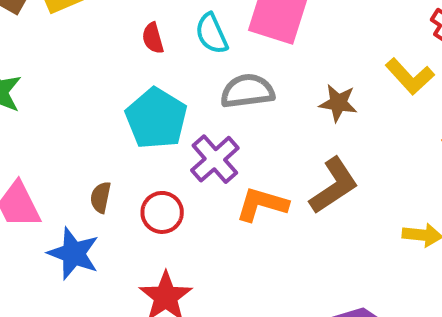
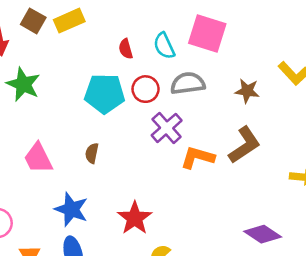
cyan pentagon: (156, 118) -> (105, 94), moved, turned -30
red circle: (162, 212) -> (146, 89), moved
blue star: (74, 253) -> (71, 209), moved

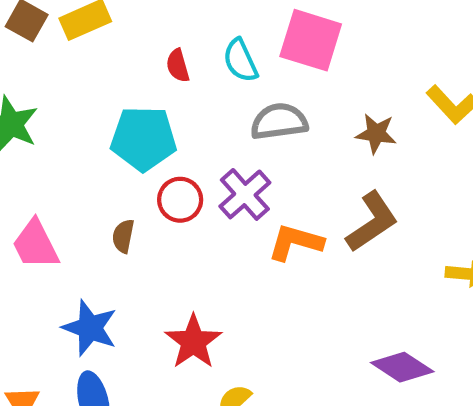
red circle: (146, 89) -> (180, 200), moved

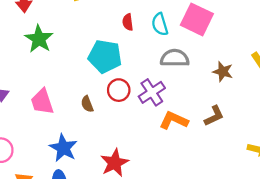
brown L-shape: (372, 222) -> (214, 116), size x0.7
brown semicircle: (123, 236) -> (87, 104), turned -42

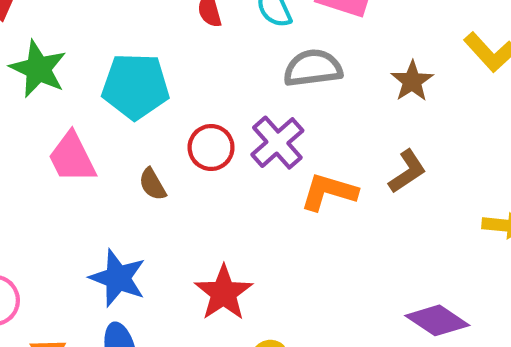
cyan pentagon: (105, 56) -> (136, 86), moved
brown star: (223, 72) -> (412, 81), turned 30
pink trapezoid: (42, 102) -> (72, 158), moved

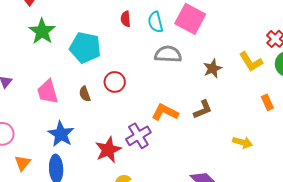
purple cross: (277, 143) -> (138, 136), moved
pink trapezoid: (72, 158) -> (48, 92), moved

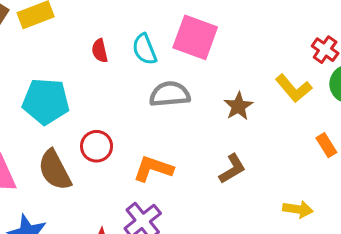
brown semicircle: (85, 94) -> (55, 170), size x1.8
orange L-shape: (165, 112) -> (153, 169), moved

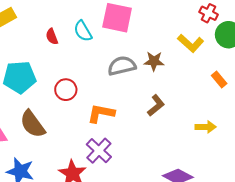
gray semicircle: (170, 94) -> (122, 66), moved
brown star: (238, 106) -> (154, 61), turned -30
red circle: (97, 146) -> (66, 90), moved

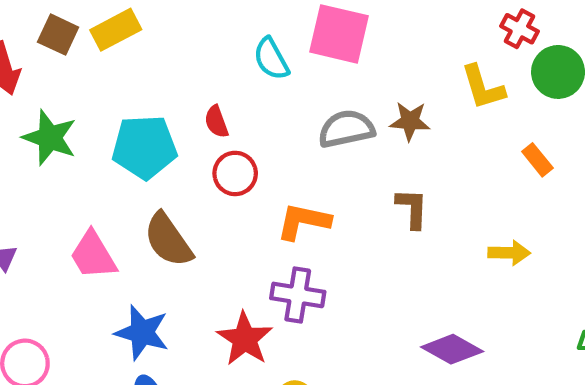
red semicircle: (52, 37) -> (216, 122), moved
yellow L-shape: (191, 43) -> (483, 87), turned 30
brown L-shape: (156, 105) -> (412, 208), turned -50
purple cross: (99, 151) -> (298, 295), turned -35

